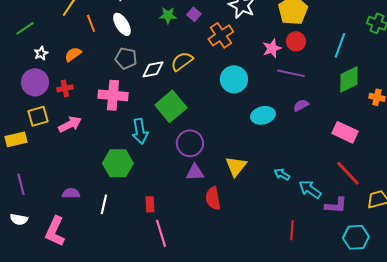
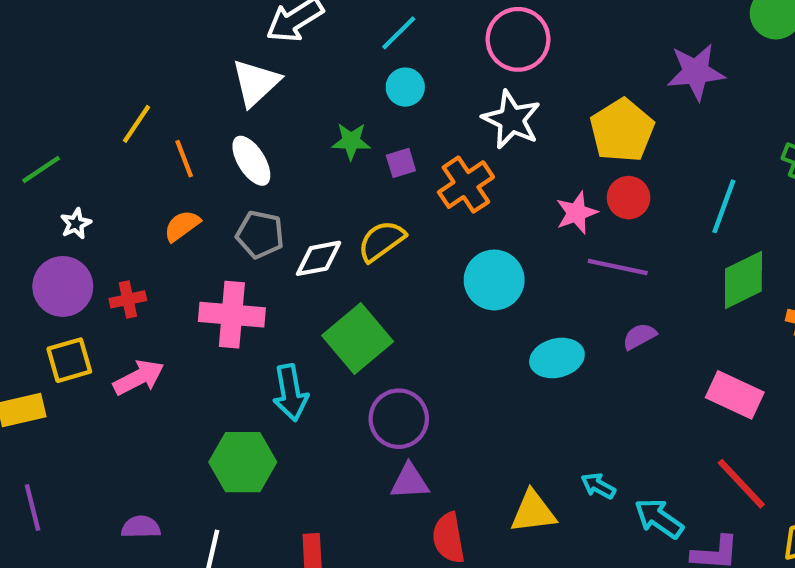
purple square: (194, 14) -> (401, 163), moved, turned 32
orange semicircle: (73, 54) -> (182, 226), moved
yellow triangle: (236, 166) -> (533, 512), moved, turned 45

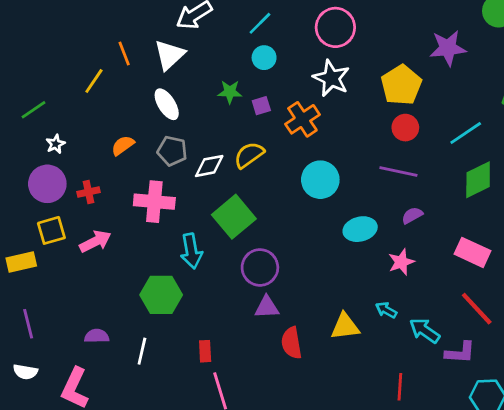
orange line: (184, 159) -> (124, 53), moved
cyan line: (724, 206) -> (466, 133), turned 36
pink star: (577, 213) -> (401, 262), moved

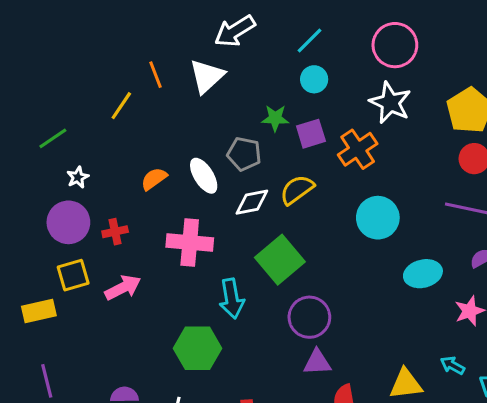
white ellipse: (167, 104) -> (204, 176), moved
purple square: (261, 106) -> (311, 134), size x1.4
gray pentagon: (172, 151) -> (244, 154), moved

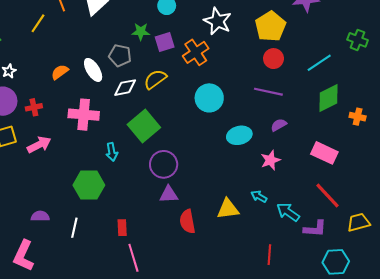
cyan arrow: (232, 299) -> (112, 152), size x0.7

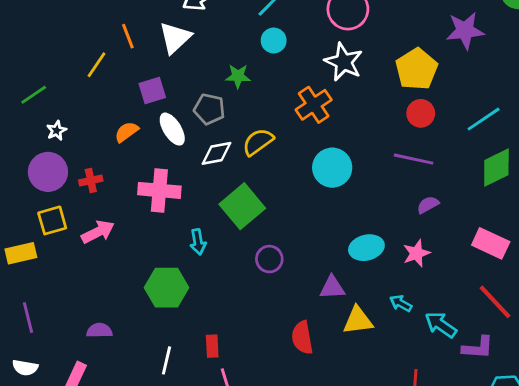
purple square: (165, 42) -> (152, 90), moved
cyan ellipse: (239, 135) -> (366, 248), moved
purple circle: (164, 164) -> (269, 259), size x0.7
purple triangle: (169, 194) -> (332, 288), moved
white line: (74, 228) -> (167, 360), moved

